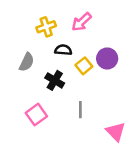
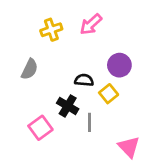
black semicircle: (63, 50) -> (84, 80), moved
yellow square: (84, 66) -> (109, 94), moved
black cross: (55, 80) -> (68, 106), moved

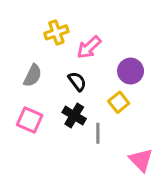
pink arrow: (91, 24) -> (89, 47), moved
black semicircle: (84, 80) -> (77, 81), moved, turned 48
pink square: (40, 128) -> (30, 120), moved, turned -30

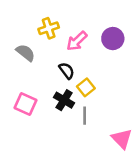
purple circle: (131, 71) -> (113, 39), moved
gray semicircle: (33, 75) -> (25, 53), moved, turned -78
yellow square: (119, 102) -> (86, 87), moved

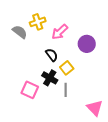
purple circle: (113, 39) -> (87, 44), moved
gray semicircle: (25, 53) -> (20, 32), moved
pink square: (25, 104) -> (30, 90), moved

